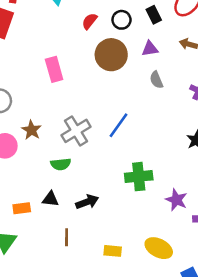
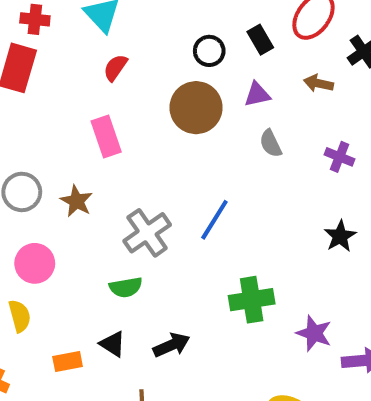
red semicircle: (90, 21) -> (115, 68), moved
brown star: (32, 130) -> (76, 201), moved
black triangle: (50, 199) -> (113, 344), turned 30

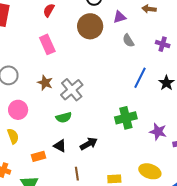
brown star: (76, 201) -> (45, 83), moved
blue line: (214, 220) -> (140, 78), moved

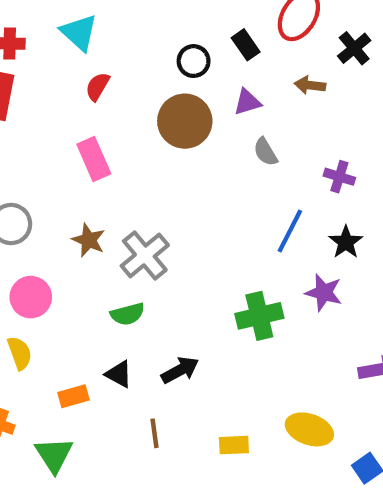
purple cross: (163, 44) -> (339, 177), moved
purple star: (158, 132) -> (324, 292), moved

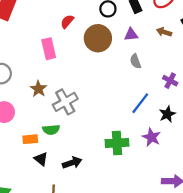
red semicircle: (98, 87) -> (67, 22), moved
orange rectangle: (73, 396) -> (30, 139), moved

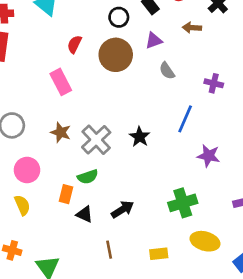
black star: (167, 114) -> (140, 137), moved
orange rectangle: (30, 139) -> (66, 194), turned -56
green cross: (117, 143) -> (183, 203), moved

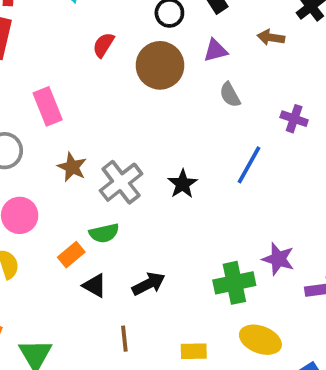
pink rectangle: (61, 82) -> (48, 106), moved
purple star: (209, 156) -> (278, 259), moved
orange rectangle: (66, 194) -> (71, 255), turned 30

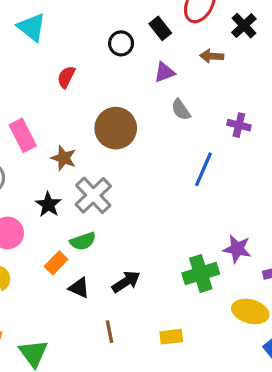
brown circle: (160, 65) -> (116, 128), moved
brown star: (72, 167) -> (64, 158), moved
black star: (183, 184) -> (48, 205), moved
yellow ellipse: (260, 340) -> (250, 311), moved

